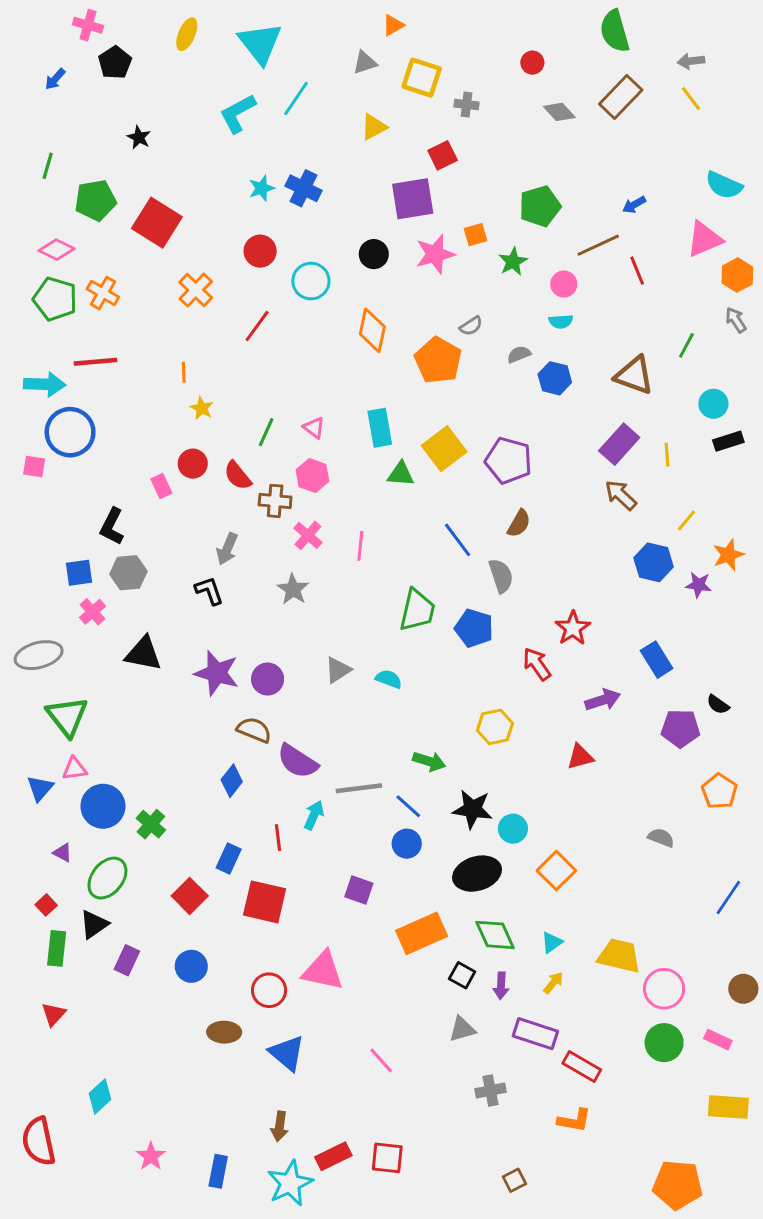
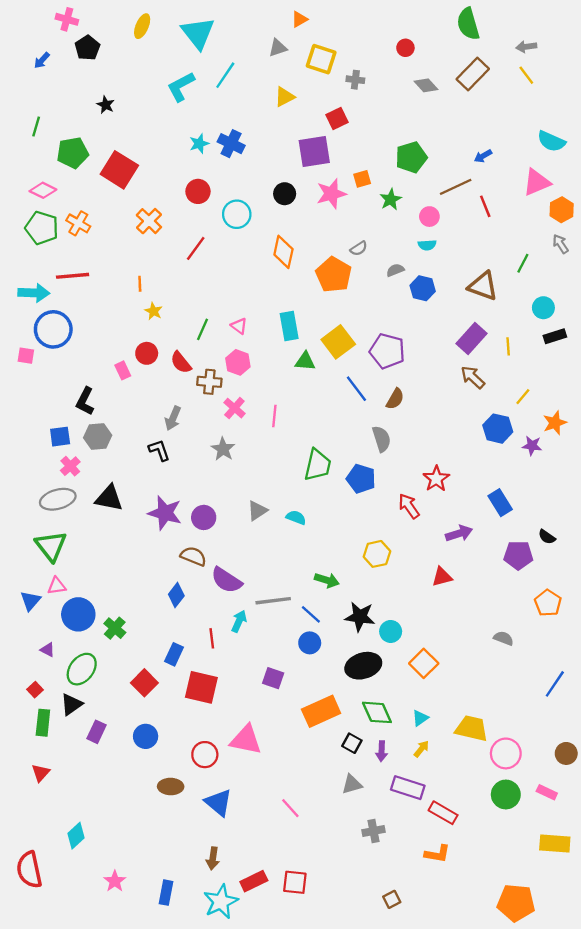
blue line: (458, 540) -> (356, 389), moved
gray ellipse: (39, 655) -> (58, 499), moved

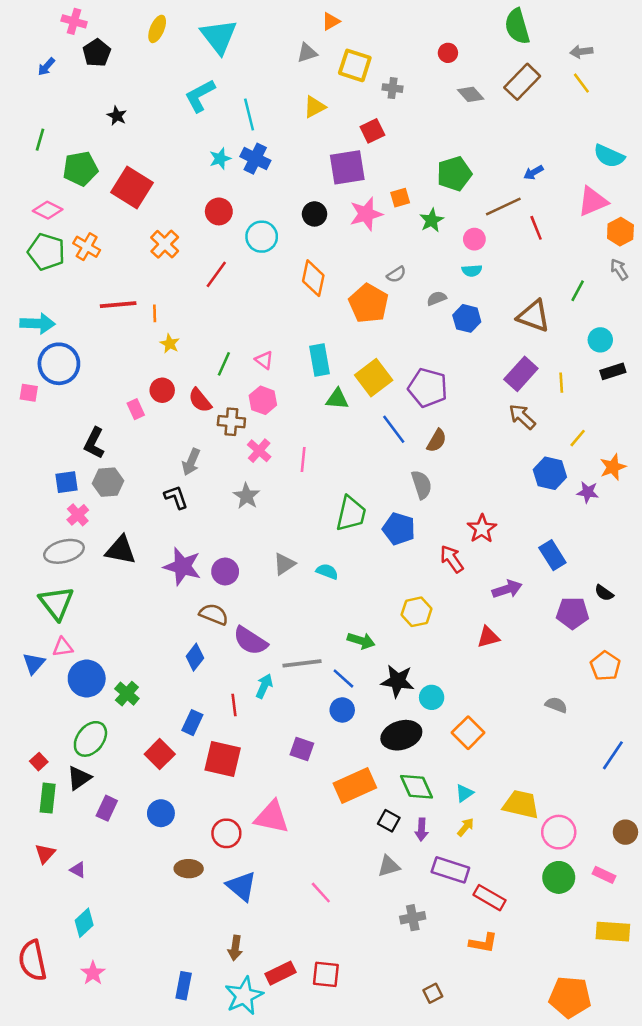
cyan line: (225, 75) -> (249, 115), moved, turned -48
red line: (73, 276) -> (118, 305), moved
purple triangle: (47, 650) -> (78, 870), moved
pink star: (115, 881) -> (93, 973), moved

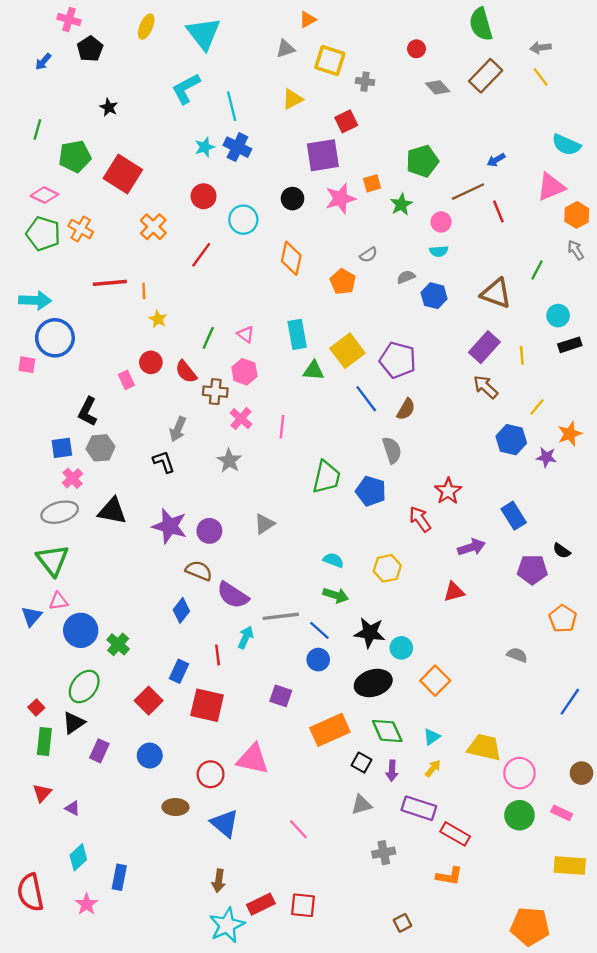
orange pentagon: (369, 303) -> (343, 282), size x0.7
cyan semicircle: (327, 572) -> (333, 560), moved
blue rectangle: (184, 986) -> (119, 877), moved

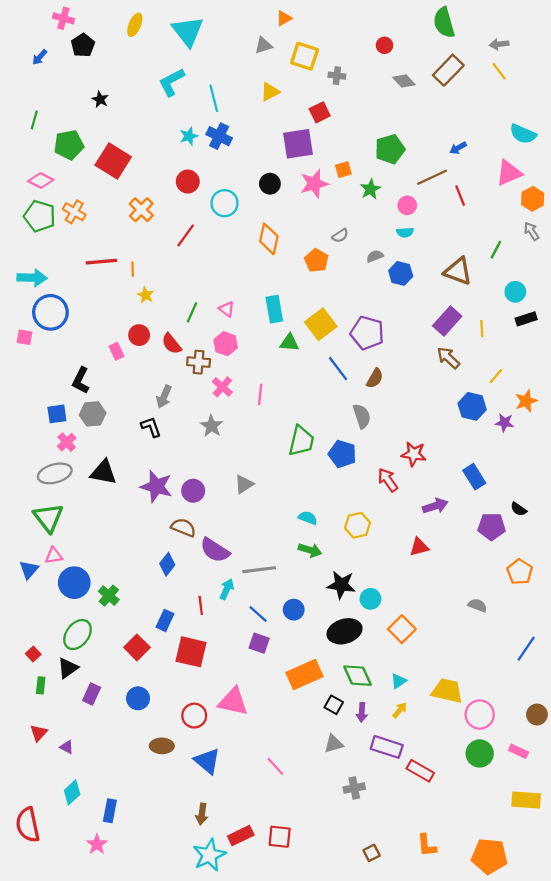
red star: (448, 491) -> (414, 454), turned -30
blue line: (319, 630) -> (258, 614), moved
green rectangle: (44, 741) -> (41, 685), size x0.7
orange L-shape: (449, 876) -> (427, 845), moved, turned 75
pink star: (87, 904) -> (97, 844), moved

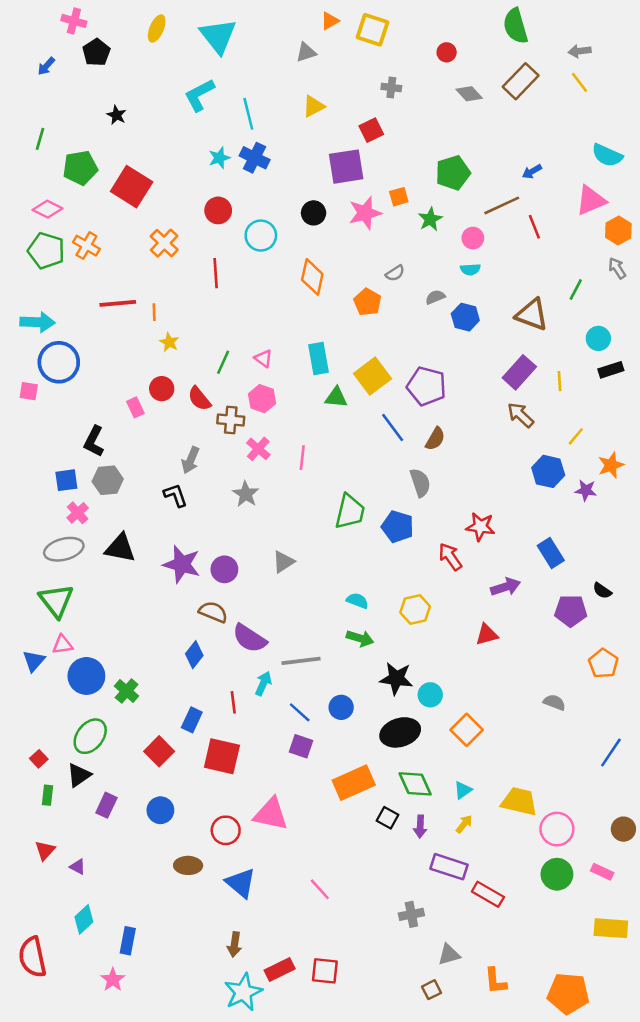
yellow square: (305, 56) -> (373, 30), moved
red line: (186, 236) -> (216, 273), turned -40
gray triangle: (334, 744) -> (449, 955), moved

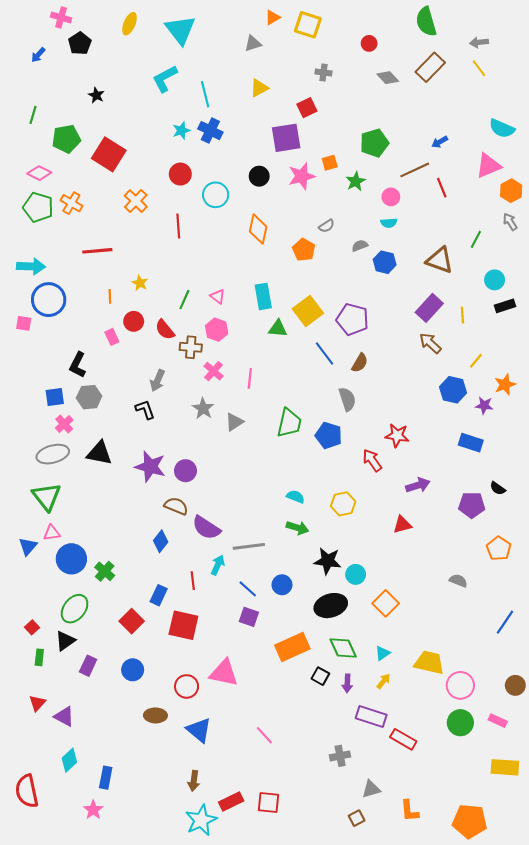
orange line: (154, 312) -> (110, 296), moved
blue rectangle: (551, 553) -> (471, 443), moved, turned -40
gray triangle: (283, 562) -> (234, 422), moved
purple triangle: (78, 867) -> (64, 716), size x1.5

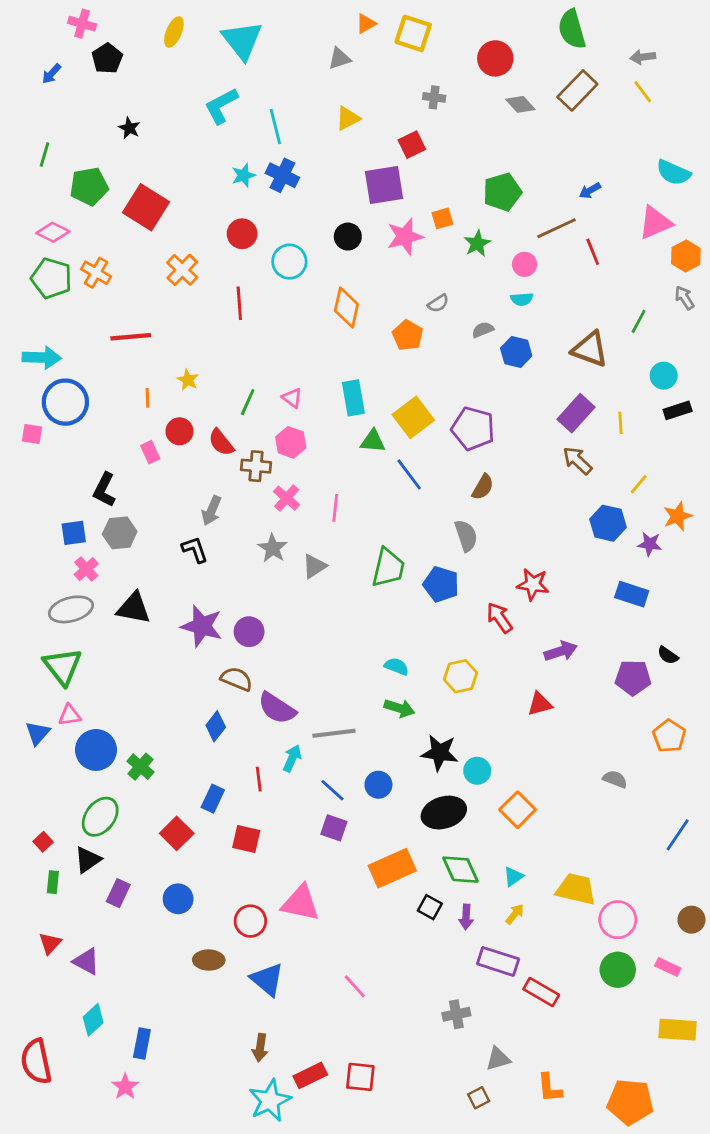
red circle: (369, 43) -> (495, 58), size x1.6
blue line: (324, 354) -> (409, 474), moved
red square: (183, 625) -> (246, 839), size x0.7

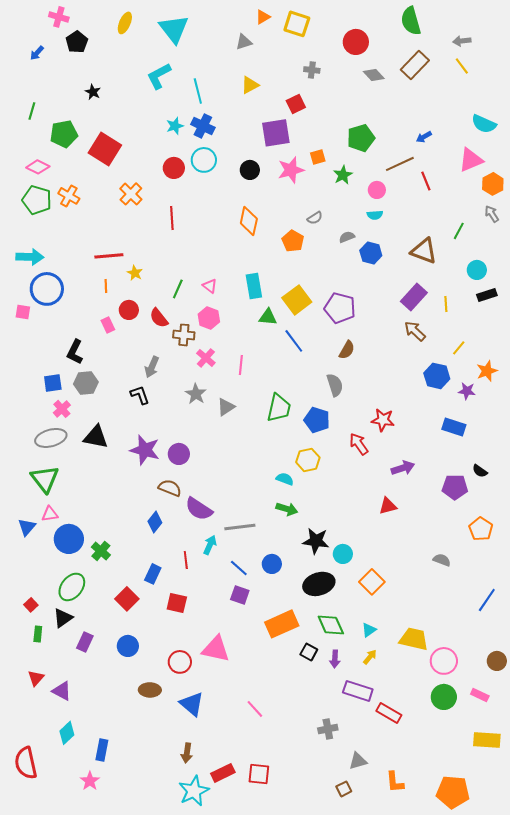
cyan circle: (289, 262) -> (204, 160), moved
red line: (131, 337) -> (109, 256), moved
yellow hexagon: (461, 676) -> (308, 460), moved

